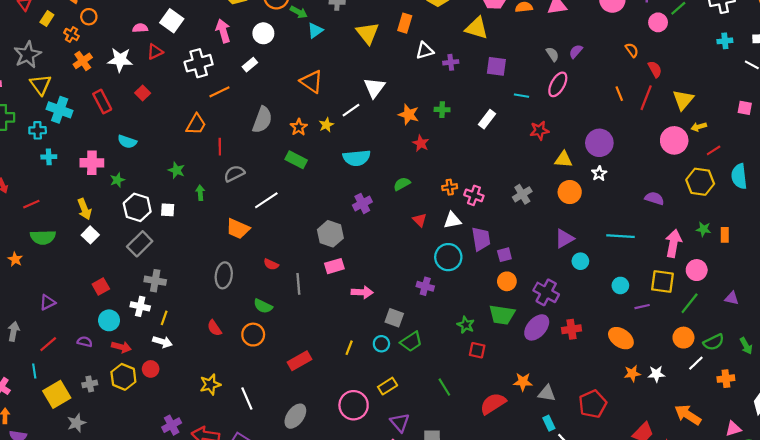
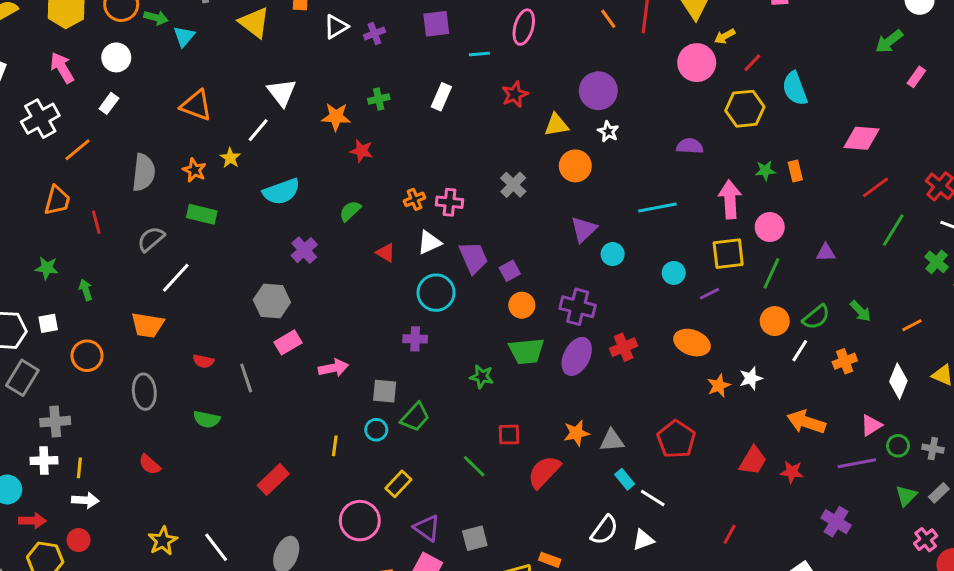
gray semicircle: (234, 174) -> (151, 239), moved
orange circle: (253, 335) -> (87, 356), moved
red square: (477, 350) -> (509, 435), moved

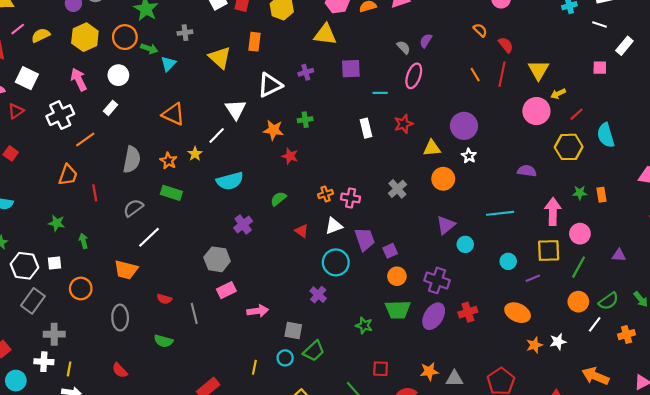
white triangle: (336, 27) -> (270, 85), moved, size x1.4
white rectangle: (441, 97) -> (366, 128), moved, turned -42
purple cross: (415, 339) -> (318, 295), turned 35

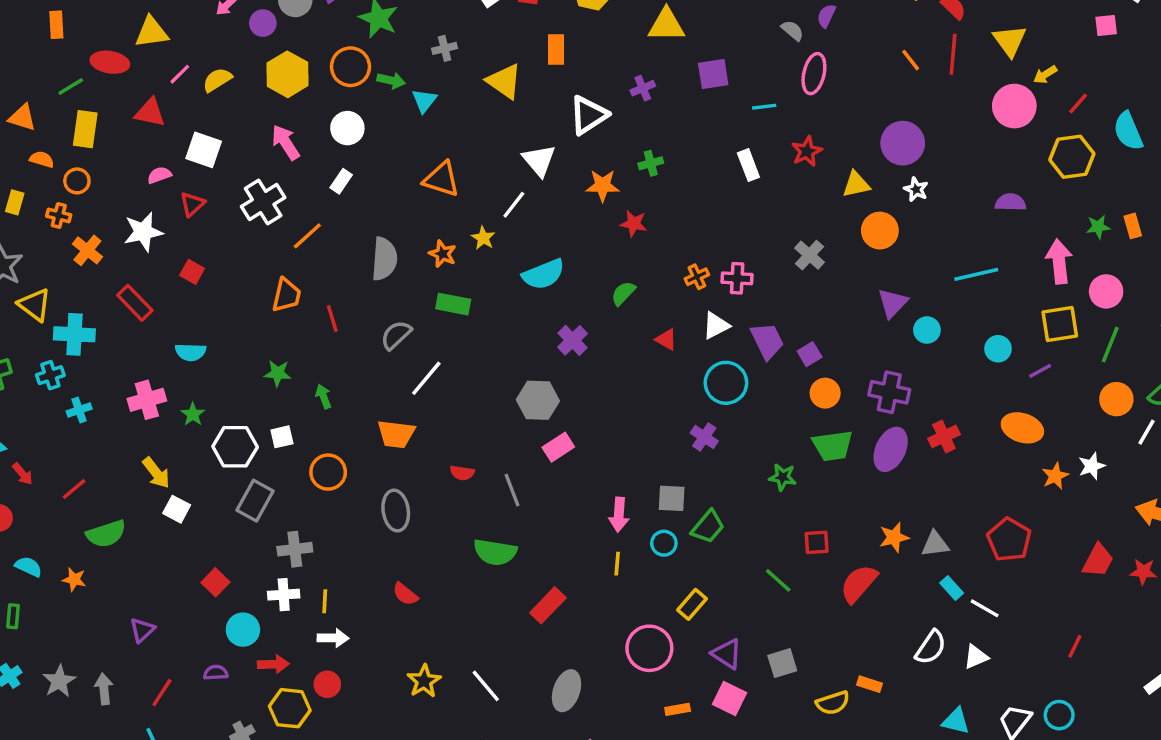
pink arrow: (258, 311) -> (619, 515), moved, turned 108
green semicircle: (163, 341) -> (495, 552), moved, size x1.4

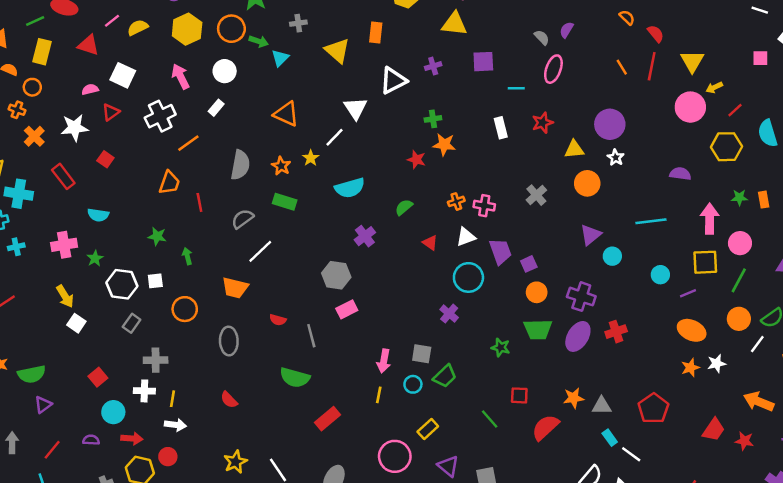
orange star: (603, 186) -> (444, 145), moved
orange ellipse: (1022, 428) -> (692, 330), moved
gray rectangle: (255, 501) -> (132, 323), size x0.7
green semicircle: (106, 534) -> (32, 374), moved

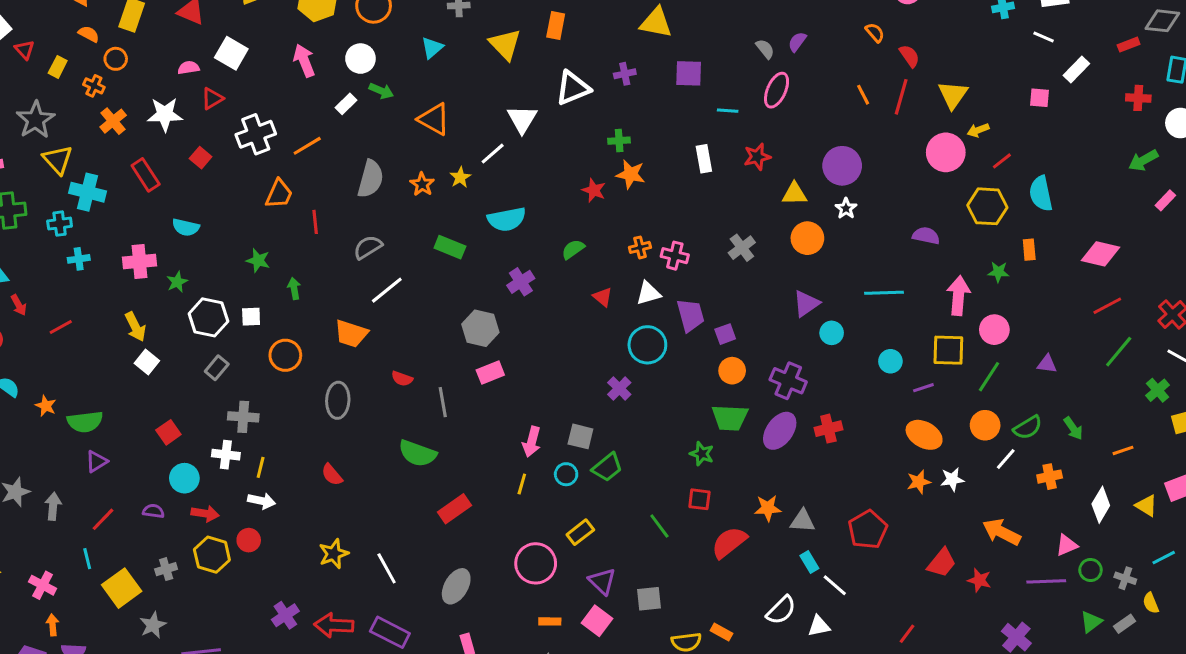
green arrow: (259, 41) -> (381, 91), moved
white cross: (160, 116) -> (256, 134), moved
orange rectangle: (764, 200) -> (1029, 250), moved
green rectangle: (285, 202) -> (450, 247), moved
green star: (501, 347) -> (702, 454), moved

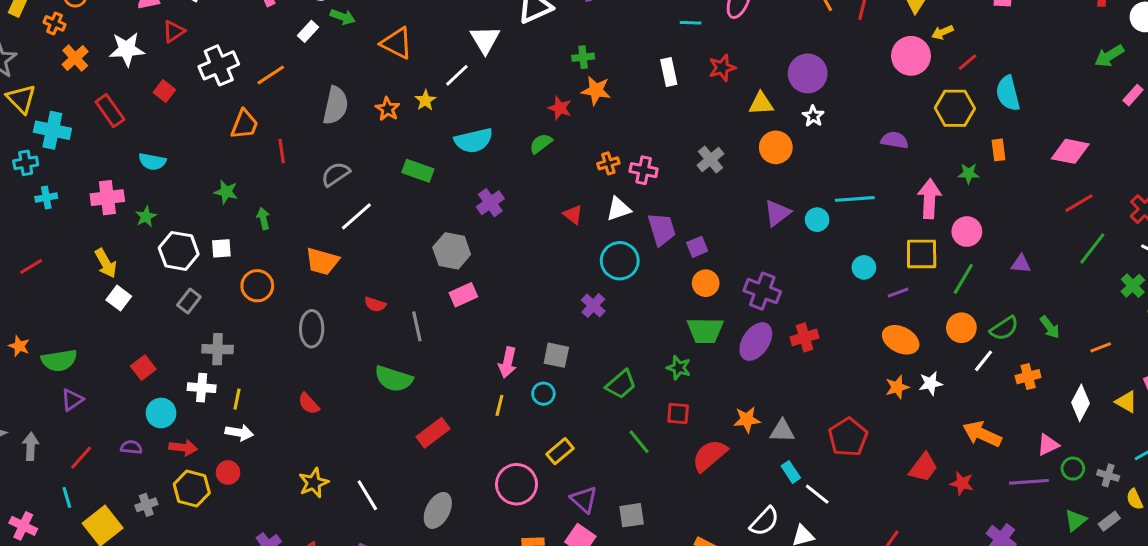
green semicircle: (573, 249) -> (541, 144), moved
cyan circle: (832, 333) -> (817, 220), moved
green trapezoid: (607, 467) -> (621, 384), moved

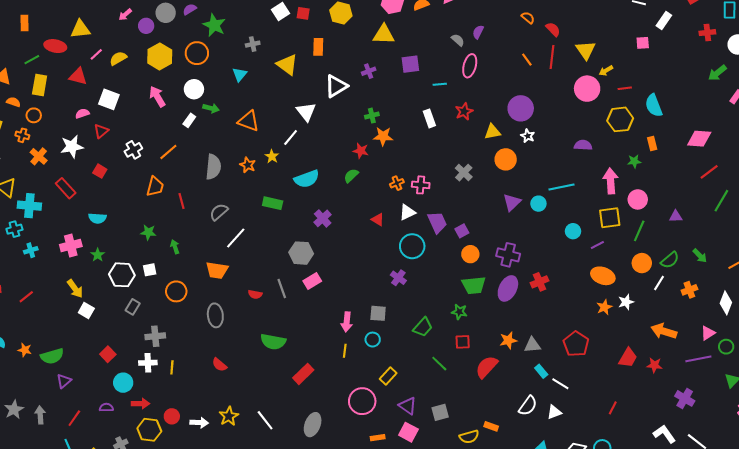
red line: (968, 62) -> (625, 88), turned 40
white cross: (219, 65) -> (133, 150), size x0.7
gray line: (417, 326) -> (282, 288), moved
white arrow: (239, 433) -> (199, 423), moved

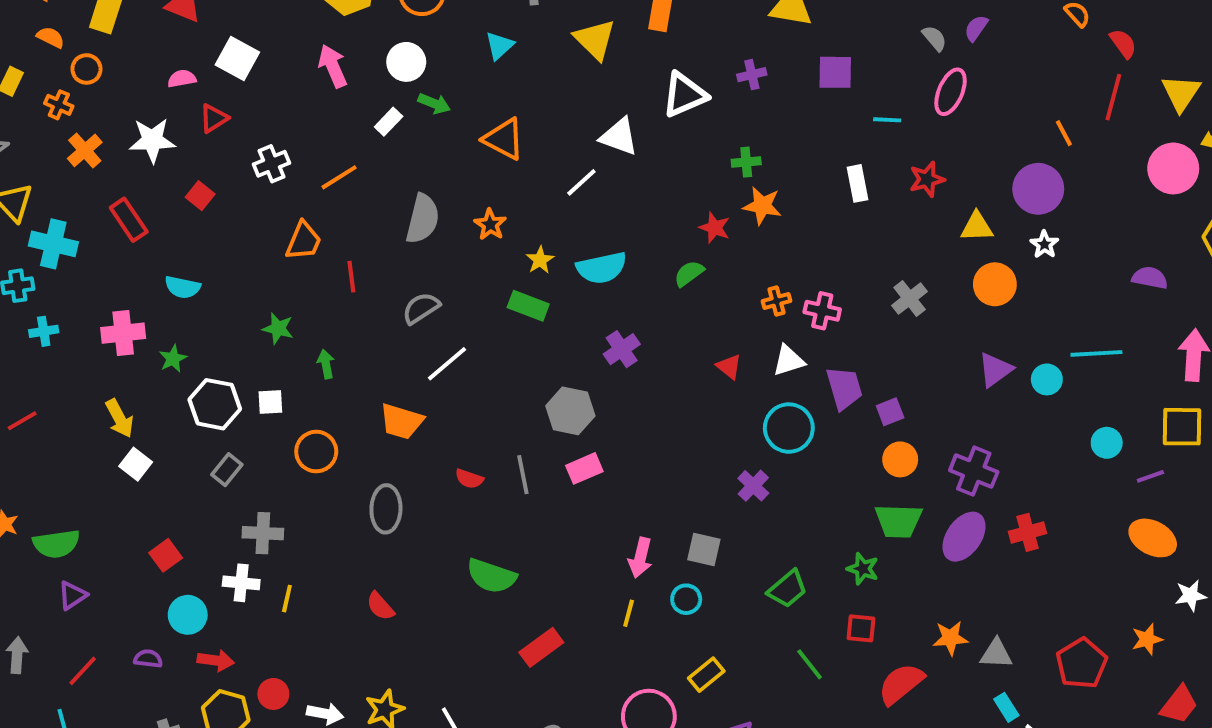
orange line: (527, 60) -> (1064, 133), moved
white triangle: (306, 112) -> (619, 137), turned -40
yellow star: (272, 156) -> (540, 260), moved
orange star: (604, 307) -> (1147, 639), moved

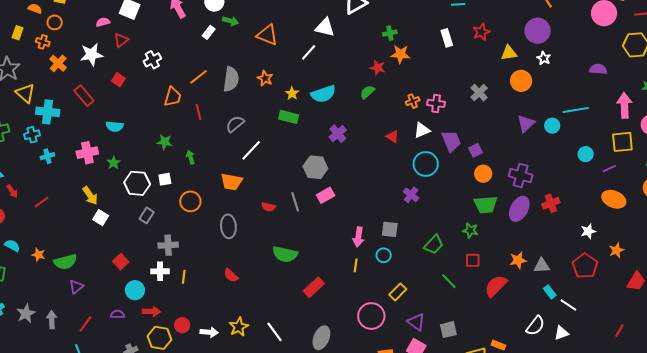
orange line: (339, 177) -> (199, 77), moved
white star: (1191, 595) -> (588, 231), moved

